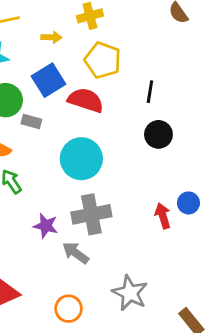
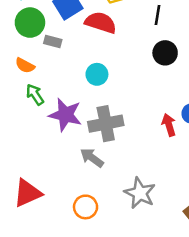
cyan circle: (81, 159) -> (97, 74), size x0.6
purple star: (46, 226) -> (65, 115), moved, size x1.5

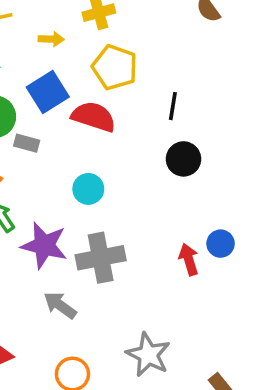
gray arrow: (92, 158) -> (60, 305), moved

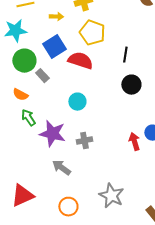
gray rectangle: (27, 143) -> (42, 76), turned 32
gray cross: (101, 258) -> (84, 141), size x0.6

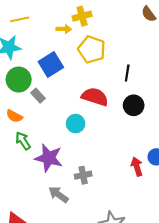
yellow arrow: (56, 17) -> (64, 29), moved
red semicircle: (80, 61) -> (95, 97), moved
gray cross: (84, 141) -> (83, 175), moved

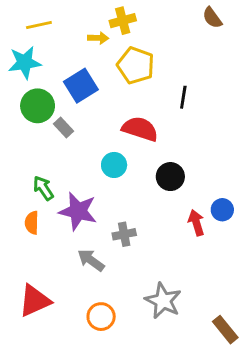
black circle: (134, 105) -> (170, 177), moved
orange semicircle: (14, 116) -> (32, 223), moved, turned 63

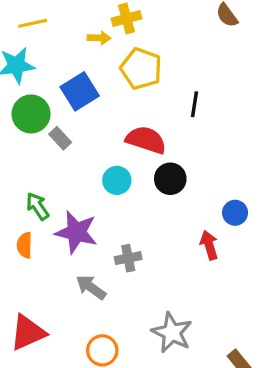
black circle: (170, 177) -> (170, 179), moved
blue circle: (222, 210) -> (235, 213), moved

